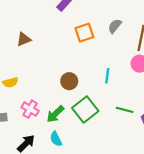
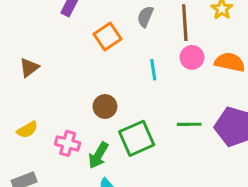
cyan line: (107, 76) -> (153, 70), moved
pink cross: (30, 109) -> (68, 143), moved
green square: (85, 110) -> (137, 138), turned 30

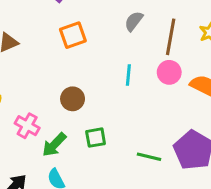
orange square: (107, 37) -> (73, 35), moved
green line: (189, 124) -> (149, 157), moved
green square: (137, 138) -> (96, 138), size x0.6

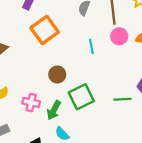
orange square: (73, 35) -> (45, 30), size x1.4
green square: (96, 138) -> (81, 97), size x1.6

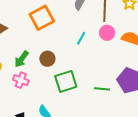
cyan line: (91, 46) -> (81, 38), turned 32
green arrow: (54, 110) -> (21, 59), moved

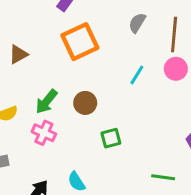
green square: (66, 81) -> (111, 138), size x0.6
green line: (102, 89) -> (163, 177), moved

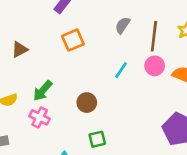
orange square: (80, 42) -> (73, 40), size x0.7
brown circle: (85, 103) -> (87, 103), moved
green square: (111, 138) -> (97, 139), moved

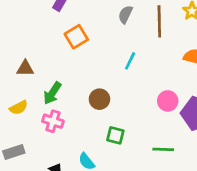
brown triangle: (20, 49) -> (25, 68), moved, turned 36
pink circle: (155, 66) -> (168, 101), moved
green square: (97, 139) -> (115, 135), turned 36

